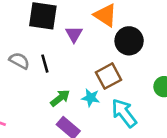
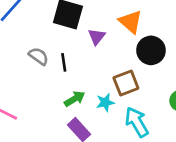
cyan star: (91, 98) -> (105, 102), turned -30

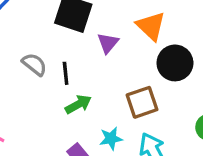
green arrow: (75, 99) -> (78, 104), moved
cyan star: (105, 102) -> (111, 138), moved

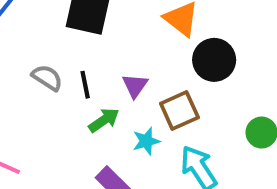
purple triangle: (108, 43) -> (135, 86), moved
cyan star: (111, 138) -> (146, 141), moved

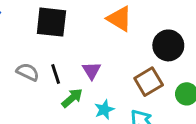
black circle: (214, 60) -> (168, 45), moved
brown square: (179, 110) -> (149, 82), moved

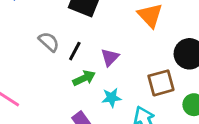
black line: (56, 74) -> (75, 51), turned 30

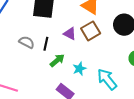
purple triangle: (110, 57) -> (70, 34), moved, turned -32
brown square: (161, 83) -> (91, 31), moved

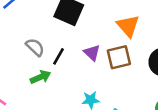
green arrow: (57, 60) -> (41, 77), moved

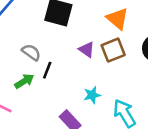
black line: (58, 56) -> (47, 70), moved
green arrow: (41, 77) -> (24, 81), moved

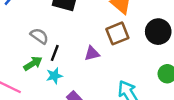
purple triangle: (87, 50) -> (92, 53), moved, turned -49
cyan star: (92, 95) -> (54, 76), moved

